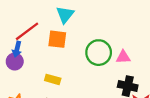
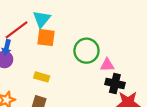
cyan triangle: (65, 15) -> (42, 19), moved
pink triangle: (123, 57) -> (107, 65), moved

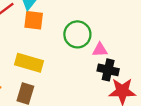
yellow rectangle: (42, 77) -> (29, 63), size x1.6

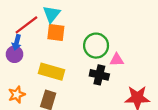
black cross: (108, 70) -> (99, 75), moved

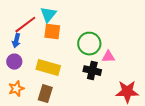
purple circle: (15, 54) -> (14, 62), moved

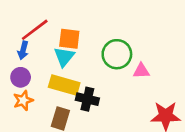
cyan triangle: (48, 15) -> (64, 57), moved
black cross: (92, 71) -> (87, 99), moved
orange star: (16, 89) -> (23, 100), moved

